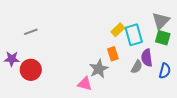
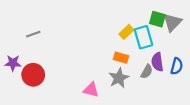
green square: (163, 38) -> (157, 19), moved
orange rectangle: (113, 54) -> (121, 58), turned -56
gray star: (99, 69) -> (119, 78), moved
blue semicircle: (165, 71) -> (177, 66), moved

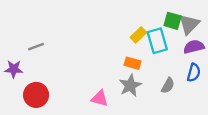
gray line: (33, 34) -> (36, 47), moved
purple semicircle: (157, 62) -> (194, 47), moved, turned 84
gray semicircle: (147, 72) -> (168, 86), moved
red circle: (33, 75) -> (36, 95), moved

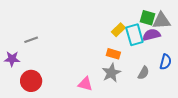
gray triangle: (189, 24) -> (162, 21), turned 42
purple semicircle: (194, 47) -> (151, 35), moved

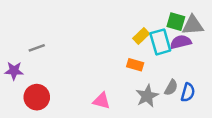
blue semicircle: (166, 62) -> (188, 92), moved
gray star: (111, 73) -> (147, 96), moved

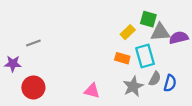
green square: (176, 22) -> (148, 19), moved
gray triangle: (193, 25) -> (160, 32), moved
cyan rectangle: (160, 42) -> (145, 56), moved
purple semicircle: (181, 42) -> (179, 38), moved

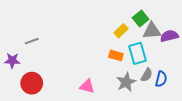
green square: (148, 19) -> (141, 18), turned 35

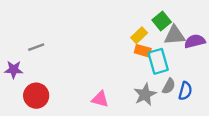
orange rectangle: (116, 55) -> (143, 51), moved

